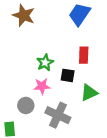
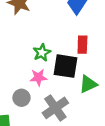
black square: (68, 75) -> (66, 66), size x1.6
gray cross: (58, 115) -> (55, 108), turned 30

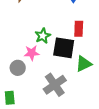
pink star: (38, 77) -> (32, 53), moved
gray circle: (21, 98) -> (18, 68), moved

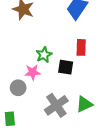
black square: (64, 48) -> (66, 67), size x0.7
green triangle: (84, 64) -> (84, 104), moved

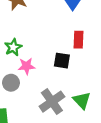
green star: (44, 55) -> (13, 47), moved
green triangle: (84, 104) -> (82, 100), turned -48

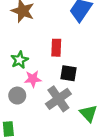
red rectangle: (78, 40) -> (56, 48), moved
gray cross: (52, 102) -> (58, 99), moved

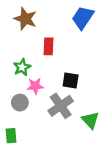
red rectangle: (56, 48) -> (49, 46), moved

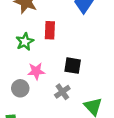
green star: (22, 67) -> (25, 42), moved
gray cross: (61, 106) -> (62, 92), size x0.6

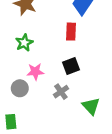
red rectangle: (50, 30) -> (71, 32), moved
black square: (73, 66) -> (71, 66), turned -30

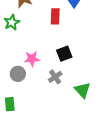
red rectangle: (71, 32) -> (55, 16), moved
green star: (24, 43) -> (12, 22), moved

